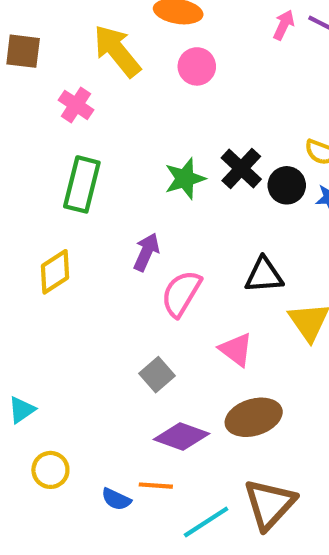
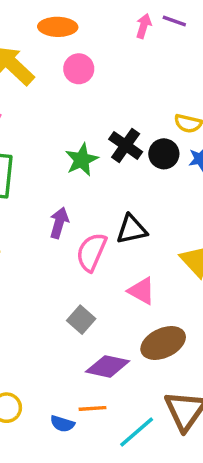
black triangle: (264, 275) -> (132, 229), moved

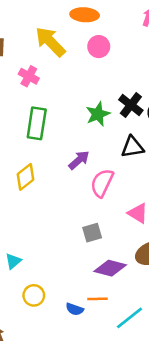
purple arrow: (59, 223) -> (79, 160), turned 30
black triangle: (132, 229) -> (132, 147), moved
gray square: (81, 320) -> (92, 233), turned 30

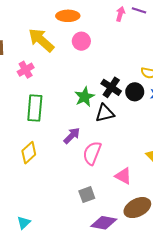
pink cross: (29, 76) -> (26, 70), turned 35
black triangle: (132, 147) -> (105, 113), moved

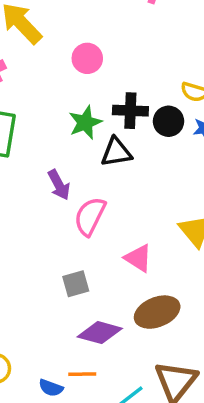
pink circle: (81, 41) -> (87, 58), moved
black cross: (111, 87) -> (130, 111), turned -36
purple arrow: (72, 136) -> (59, 185), turned 102

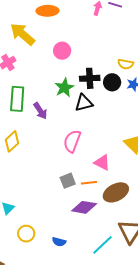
purple arrow: (59, 185) -> (40, 111), moved
orange line: (82, 374) -> (89, 183), moved

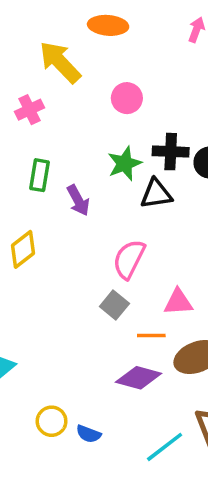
green rectangle: (17, 99) -> (40, 175), size x0.7
pink triangle: (102, 163) -> (178, 302), turned -36
gray square: (68, 181) -> (114, 305), moved, turned -35
yellow circle: (26, 234) -> (52, 421), moved

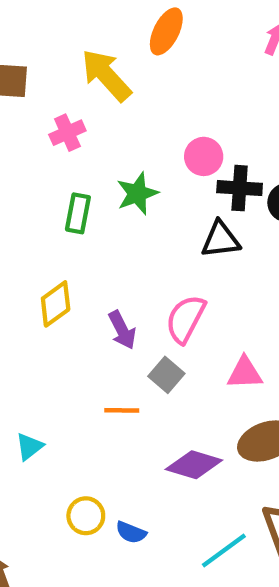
orange ellipse: (108, 25) -> (166, 31), turned -69
pink circle: (127, 98) -> (204, 156), moved
green star: (125, 164) -> (137, 194), moved
purple arrow: (78, 200) -> (122, 330), moved
orange line: (151, 335) -> (122, 410), moved

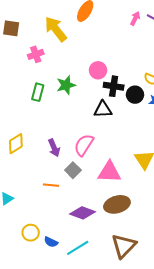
yellow diamond: (56, 304) -> (16, 144), moved
pink triangle: (245, 373) -> (109, 172), size x1.4
cyan line: (224, 551) -> (78, 248), moved

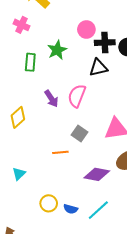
pink cross: (36, 54) -> (22, 25), turned -35
pink semicircle: (84, 145) -> (77, 96), moved
purple arrow: (54, 148) -> (51, 99), moved

